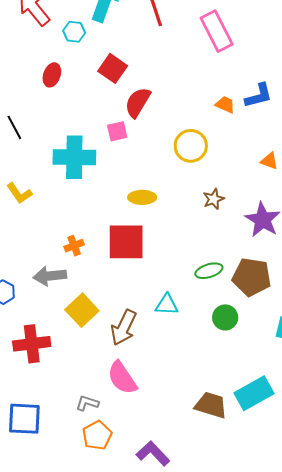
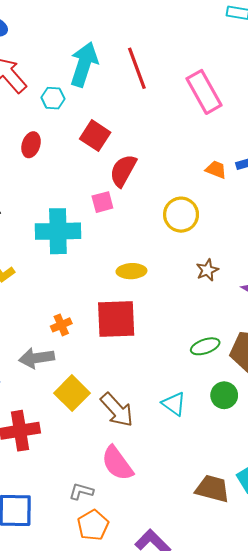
cyan triangle: (167, 305) -> (174, 404), moved, turned 35
brown arrow: (124, 328) -> (117, 410), turned -66

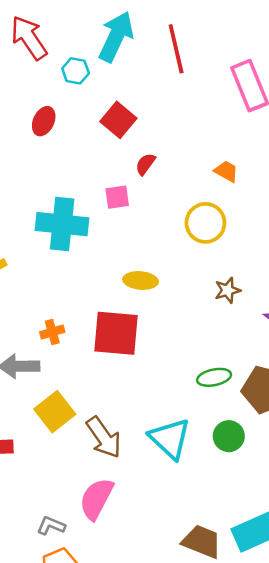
orange trapezoid: (216, 170) -> (226, 171), moved
red semicircle: (123, 171) -> (145, 164), size x0.6
cyan triangle: (174, 404) -> (170, 439), size x1.5
pink semicircle: (117, 463) -> (96, 499), turned 57

